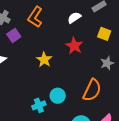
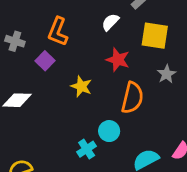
yellow square: (104, 34) -> (155, 36), size x1.5
purple square: (14, 35) -> (45, 61), moved
orange semicircle: (92, 90) -> (132, 98), moved

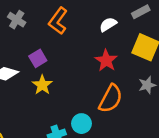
purple square: (45, 61) -> (38, 58), moved
yellow star: (81, 86) -> (42, 85), moved

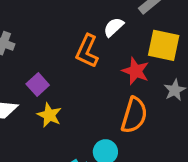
orange L-shape: (58, 21) -> (87, 51), moved
red star: (106, 61) -> (136, 71), moved

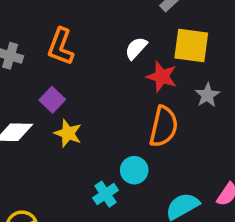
white semicircle: (114, 27) -> (136, 48), moved
orange L-shape: (87, 51) -> (61, 47), moved

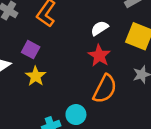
red star: (162, 77) -> (99, 56), moved
purple square: (52, 100) -> (31, 50), turned -30

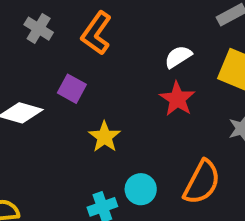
yellow star: (36, 76) -> (105, 137), moved
orange semicircle: (105, 89) -> (202, 182), moved

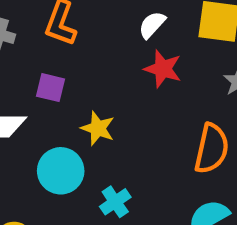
cyan circle: (141, 189) -> (61, 171), moved, size x1.4

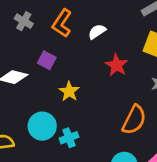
white semicircle: (152, 25) -> (97, 32), moved
cyan circle: (61, 171) -> (42, 126), moved

